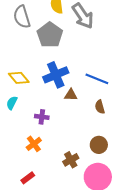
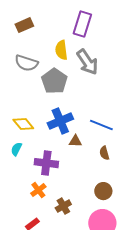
gray semicircle: (22, 17) -> (26, 63), turned -55
purple cross: (42, 117) -> (46, 163), size x1.6
brown cross: (71, 160) -> (63, 206), moved

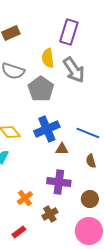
purple cross: (46, 163) -> (59, 182), moved

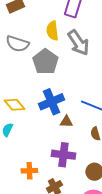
orange cross: (25, 198) -> (29, 171), turned 35

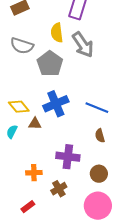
brown triangle: (66, 122) -> (35, 124), moved

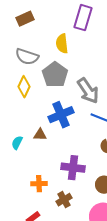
gray arrow: (83, 45) -> (88, 91), moved
yellow diamond: (19, 107) -> (24, 87), moved, turned 65

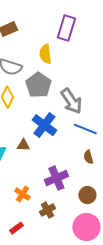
blue cross: (61, 115) -> (44, 125), turned -30
purple cross: (73, 168) -> (56, 178), turned -30
orange cross: (39, 184) -> (22, 194), turned 35

